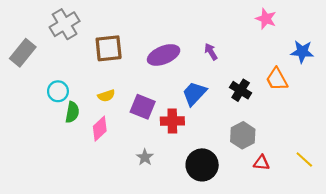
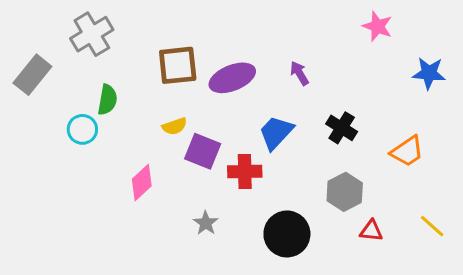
brown square: (109, 48) -> (178, 65), moved
orange trapezoid: (277, 79) -> (407, 151), moved, turned -95
yellow semicircle: (106, 96) -> (175, 126), moved
green semicircle: (72, 112) -> (107, 100), moved

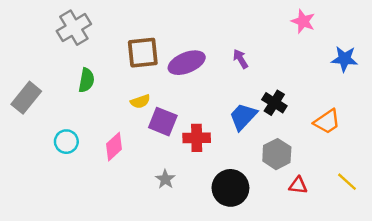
gray rectangle: (32, 75) -> (26, 98), moved
cyan circle: (82, 129) -> (66, 142), moved
blue trapezoid: (276, 133) -> (243, 117), moved

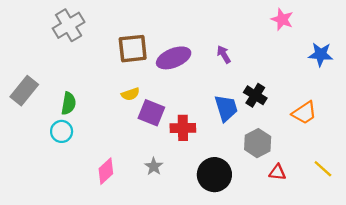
green semicircle: (86, 80) -> (69, 103), moved
blue trapezoid: (243, 117) -> (226, 108), turned 120
pink diamond: (114, 147) -> (106, 171), moved

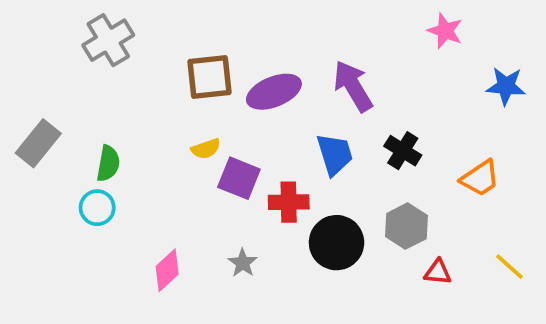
purple arrow: (224, 54) -> (353, 86), size x1.8
blue trapezoid: (226, 108) -> (335, 154), moved
black circle: (214, 175) -> (337, 243), moved

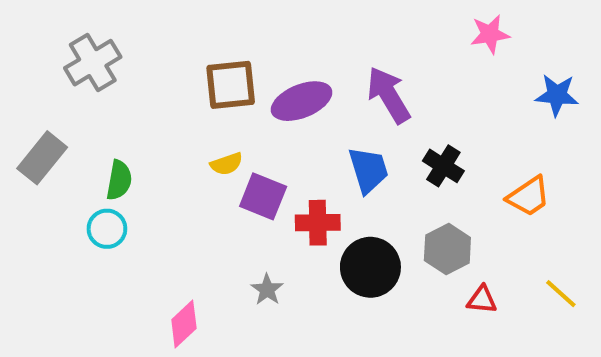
pink star: (445, 31) -> (490, 34), turned -30
gray cross: (108, 40) -> (93, 63), moved
pink diamond: (167, 270) -> (184, 324), moved

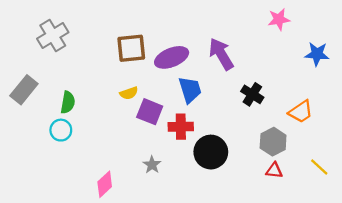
blue trapezoid: (368, 170) -> (190, 90), moved
gray hexagon: (447, 249) -> (273, 142), moved

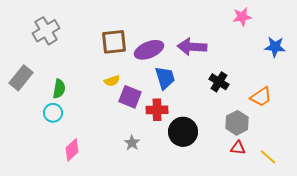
purple arrow: (221, 54) -> (192, 47), turned -56
yellow line: (319, 167) -> (268, 157), moved
pink diamond: (105, 184) -> (72, 150), moved

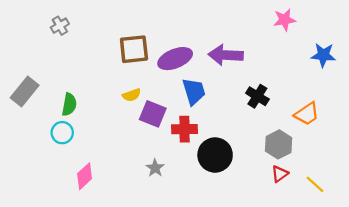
gray cross: (46, 31) -> (60, 26), moved, size x0.6
red triangle: (238, 148) -> (280, 174), turned -42

